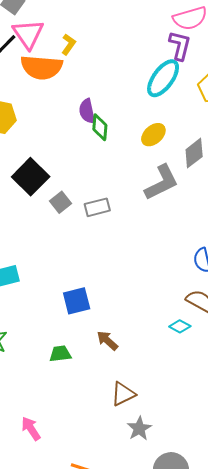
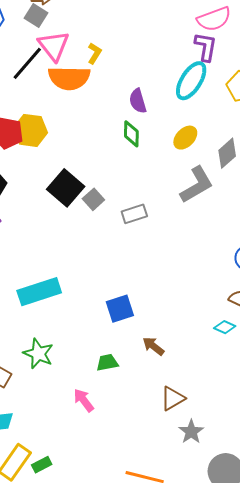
purple semicircle: (87, 111) -> (138, 101), moved
gray square: (61, 202) -> (93, 199), moved
pink arrow: (31, 429) -> (84, 400), moved

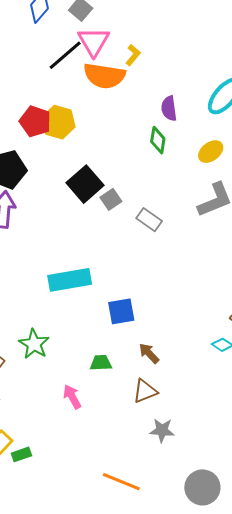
gray rectangle: (134, 214) -> (149, 220), turned 45
cyan rectangle: (39, 292) -> (70, 280), moved
brown triangle: (173, 398) -> (145, 391), moved
gray star: (191, 432) -> (162, 430), moved, turned 30

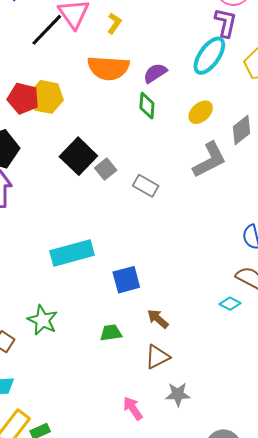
orange semicircle: (104, 76) -> (108, 68), moved
purple semicircle: (169, 108) -> (155, 73), turned 70
pink arrow: (72, 397) -> (133, 408), moved

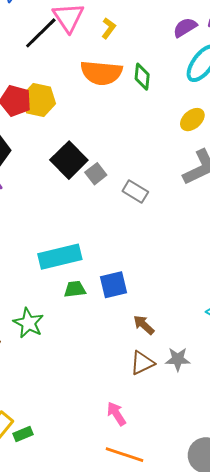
purple semicircle: (155, 73) -> (185, 27), moved
green diamond: (147, 106) -> (142, 77), moved
green trapezoid: (111, 333) -> (75, 289), moved
gray star: (178, 394) -> (178, 359), moved

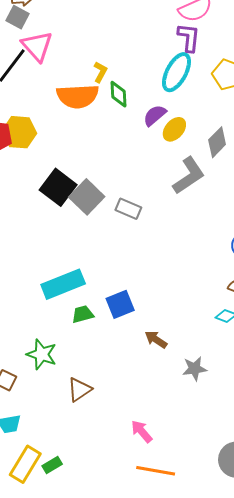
purple semicircle: (185, 27) -> (155, 115), moved
yellow L-shape: (109, 28) -> (100, 72), moved
gray square: (96, 174) -> (87, 197), size x1.6
brown triangle: (142, 363) -> (79, 389), moved

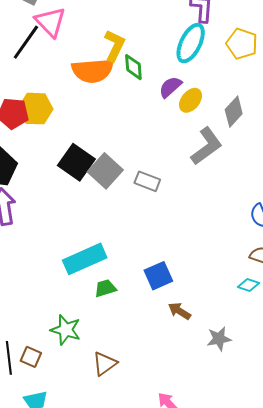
yellow L-shape: (100, 72) -> (115, 46), size x1.5
blue square: (120, 304) -> (158, 276), moved

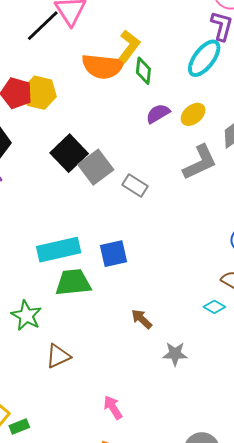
purple semicircle: (170, 87) -> (158, 114), moved
blue square: (158, 276) -> (114, 254), moved
green trapezoid: (105, 288) -> (73, 282), size x1.6

